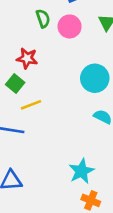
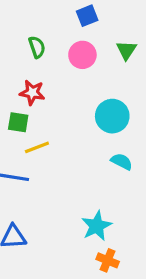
green semicircle: (43, 19) -> (37, 47), moved
green square: (15, 84) -> (18, 122), turned -30

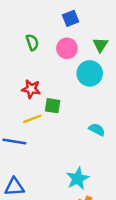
red star: (32, 93) -> (31, 89), moved
cyan circle: (112, 116) -> (90, 73), moved
green square: (18, 122) -> (53, 106), moved

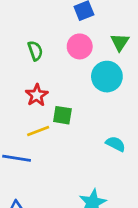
green semicircle: (32, 42) -> (35, 51), moved
red star: (31, 89) -> (37, 95), turned 30

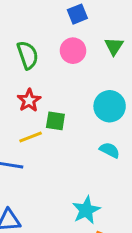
green semicircle: (35, 51) -> (28, 55), size x1.4
cyan circle: (107, 77) -> (110, 106), moved

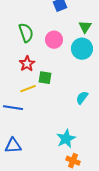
pink circle: (73, 51) -> (54, 40), moved
cyan circle: (110, 106) -> (82, 49), moved
cyan semicircle: (110, 150) -> (82, 98), turned -80

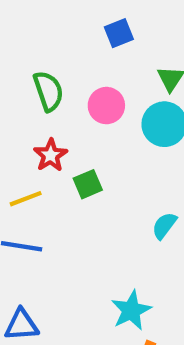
green square: (45, 78) -> (88, 184), turned -32
yellow line: (28, 89) -> (26, 199), moved

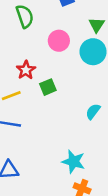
green semicircle: (48, 91) -> (25, 16), moved
cyan star: (131, 310) -> (73, 162), turned -30

